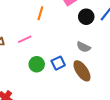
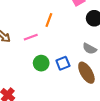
orange line: (40, 13) -> (49, 20), moved

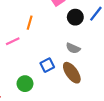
green circle: (41, 63) -> (25, 84), moved

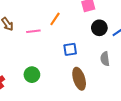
gray semicircle: (73, 48) -> (105, 59), moved, turned 40
blue square: (47, 65) -> (70, 49), moved

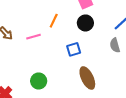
black circle: (99, 28) -> (85, 23), moved
gray semicircle: (105, 59) -> (115, 45), moved

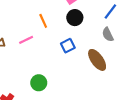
orange line: (54, 21) -> (43, 21), turned -40
brown ellipse: (87, 78) -> (97, 60), moved

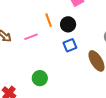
black circle: (75, 18) -> (68, 24), moved

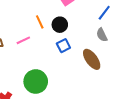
green circle: (40, 78) -> (36, 81), size x1.5

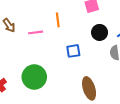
black circle: (60, 25) -> (100, 32), moved
brown ellipse: (92, 59) -> (89, 88), moved

